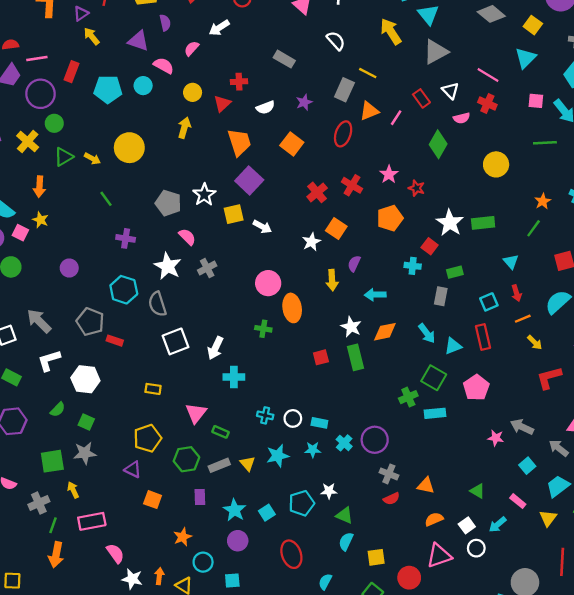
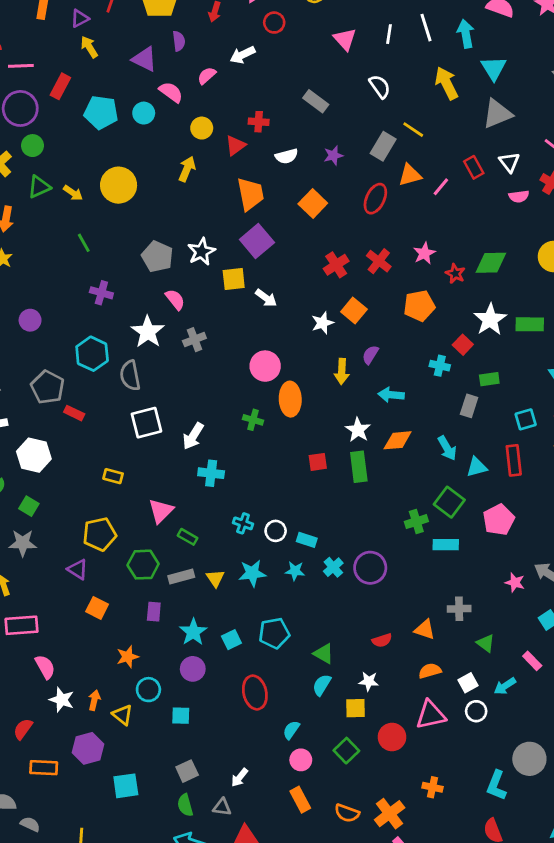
green diamond: (438, 144) -> (491, 263), moved, turned 52
gray cross: (389, 474) -> (459, 609), moved, turned -30
white star: (329, 491) -> (369, 681), moved

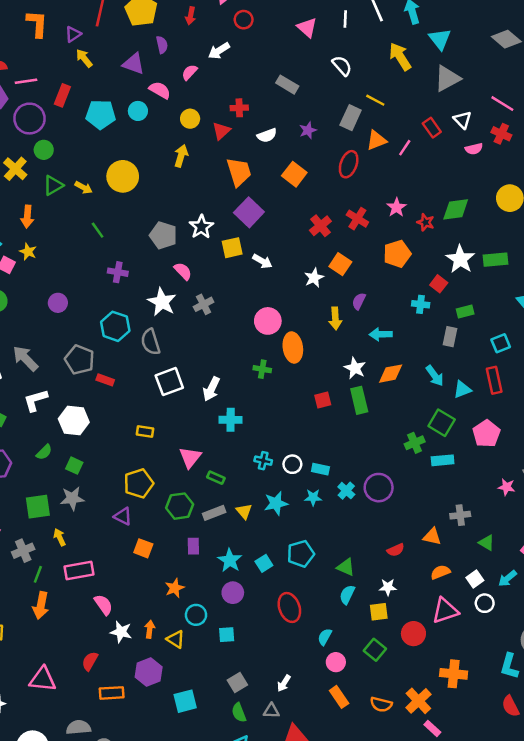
orange cross: (432, 787) -> (454, 674), size x1.5

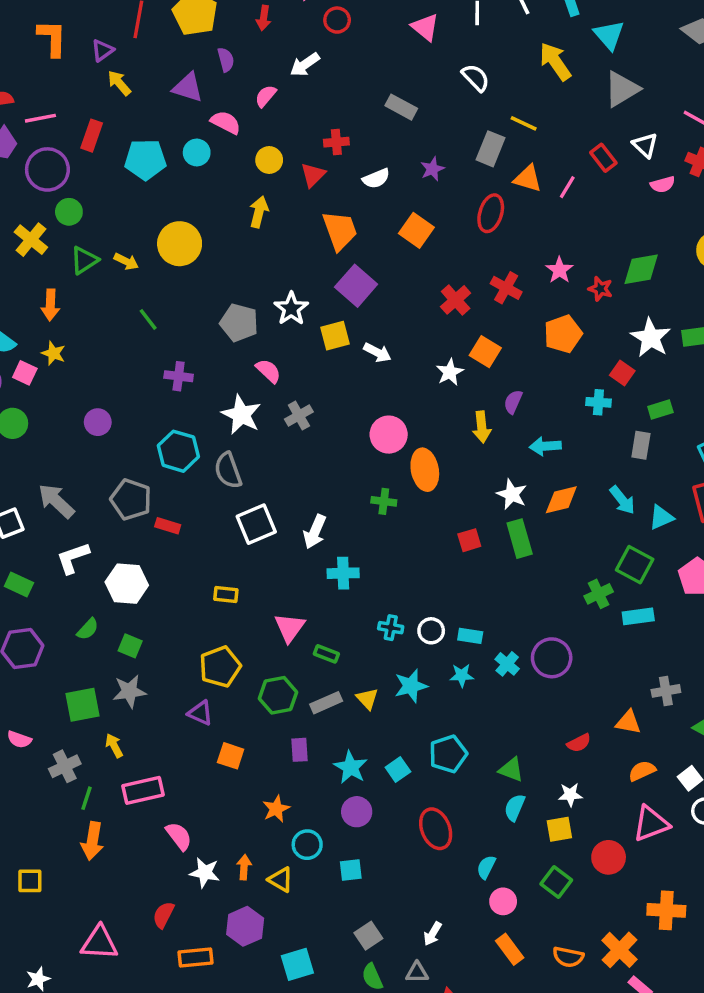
orange triangle: (376, 140) -> (528, 179), turned 40

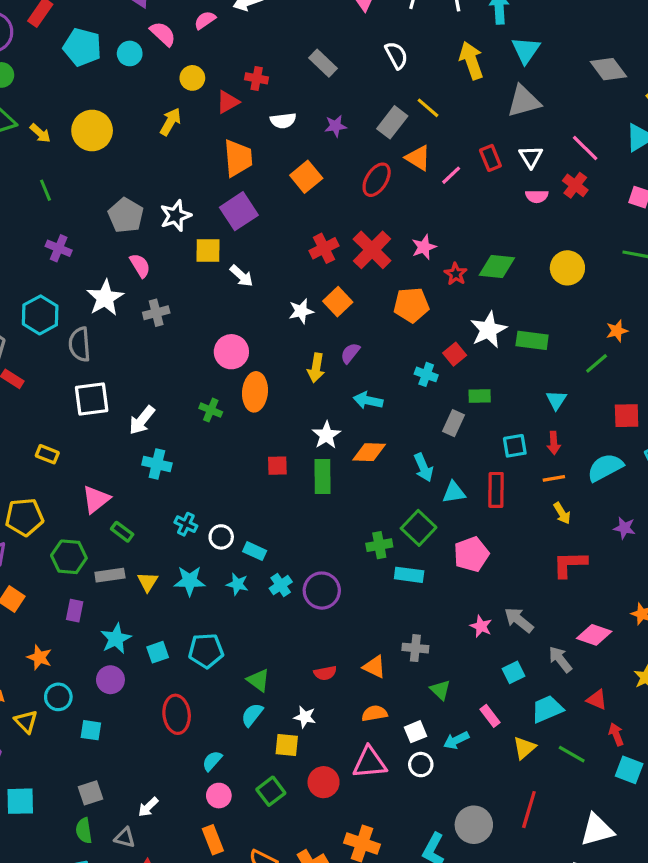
red cross: (506, 288) -> (372, 250), size x1.4
orange star: (276, 809) -> (39, 657), turned 30

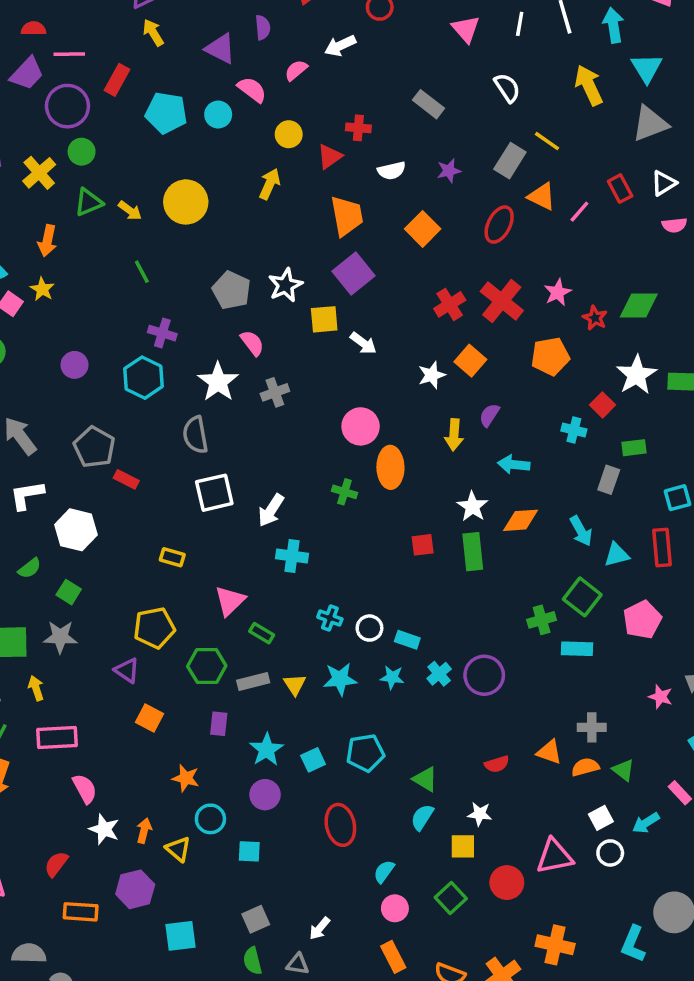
white triangle: (531, 157) -> (664, 183), turned 35
cyan hexagon: (40, 315) -> (143, 378), moved
orange semicircle: (375, 713) -> (585, 767), moved

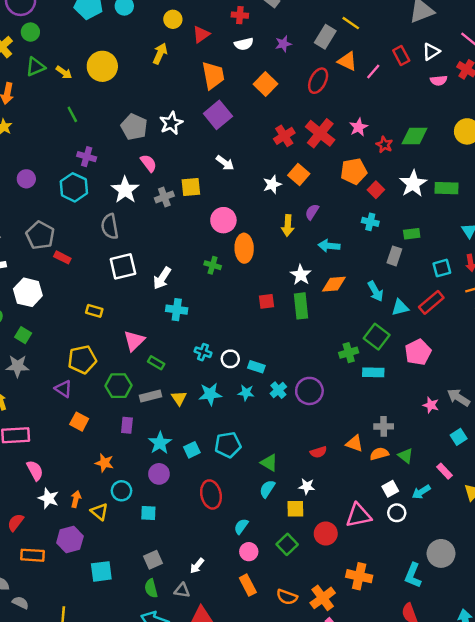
red cross: (358, 128) -> (240, 15), moved
yellow square: (324, 319) -> (191, 187), moved
red square: (602, 405) -> (376, 190), moved
red rectangle: (662, 548) -> (431, 302), turned 55

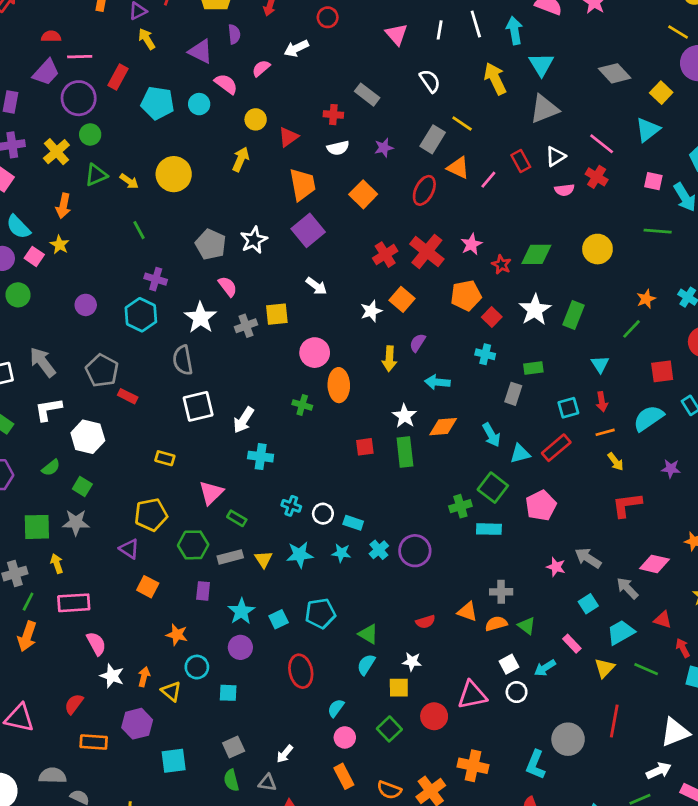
green rectangle: (446, 188) -> (574, 315), turned -70

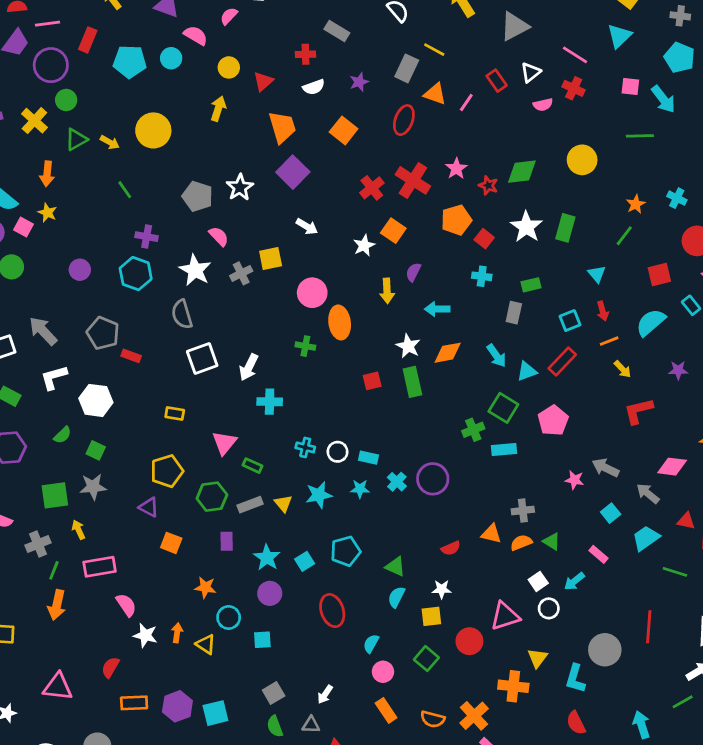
yellow triangle: (605, 668) -> (537, 658), moved
purple hexagon: (137, 724) -> (177, 706), moved

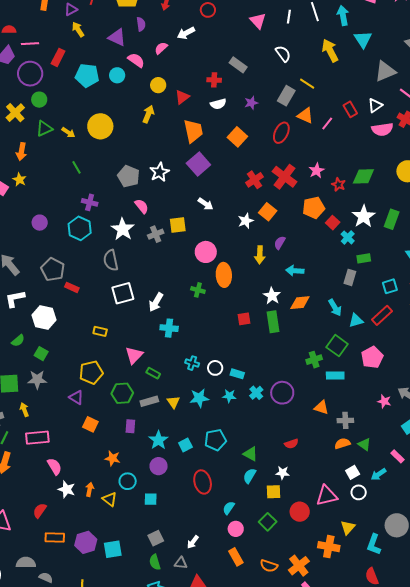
gray triangle: (514, 26) -> (385, 71), moved
pink semicircle: (543, 105) -> (382, 129), size x1.5
cyan cross: (482, 276) -> (348, 237), moved, turned 32
orange triangle: (491, 534) -> (321, 408), moved

